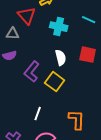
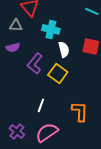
cyan cross: (59, 27) -> (51, 29), moved

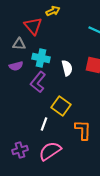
cyan cross: (51, 29) -> (41, 58), moved
yellow square: (58, 73) -> (61, 106), moved
purple cross: (17, 131) -> (20, 150), turned 35

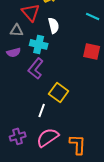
white semicircle: (67, 68) -> (54, 25), moved
orange L-shape: (83, 130) -> (78, 144), moved

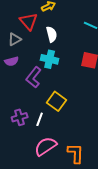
gray triangle: (17, 30) -> (15, 39), turned -32
cyan cross: (39, 44) -> (50, 59), moved
purple cross: (18, 136) -> (20, 117), moved

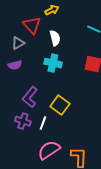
purple L-shape: (34, 77) -> (30, 97), moved
purple cross: (20, 117) -> (23, 121), turned 35

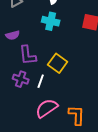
purple semicircle: (15, 65) -> (13, 35), moved
purple L-shape: (30, 97) -> (28, 55), turned -45

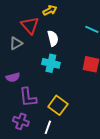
white line: (41, 81) -> (48, 127), moved

